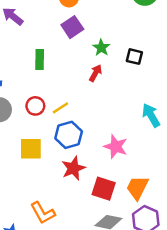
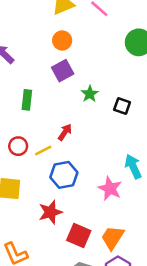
red arrow: (96, 73) -> (65, 132), moved
blue hexagon: (69, 135) -> (64, 175), moved
pink star: (116, 147) -> (110, 189), moved

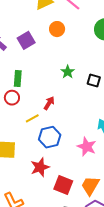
orange circle: (62, 40) -> (57, 29), moved
purple square: (63, 71) -> (26, 40), moved
red circle: (18, 146) -> (12, 98), moved

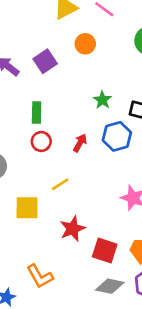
red circle: (12, 98) -> (41, 141), moved
yellow line: (32, 118) -> (60, 184), moved
blue hexagon: (50, 137) -> (117, 136), moved

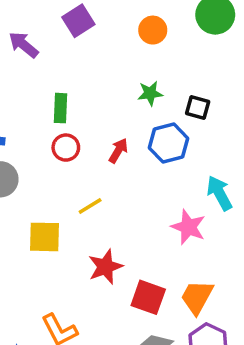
orange circle: (85, 44) -> (153, 30), moved
purple square: (45, 61) -> (78, 21), moved
green star: (102, 100) -> (150, 93), turned 30

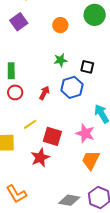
red square: (148, 297) -> (52, 136), moved
orange trapezoid: (197, 297) -> (91, 160), moved

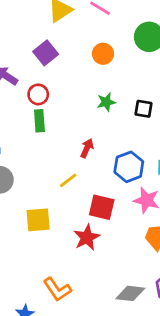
blue hexagon: (72, 87) -> (129, 167), moved
red circle: (15, 92) -> (38, 94), moved
yellow line: (30, 124) -> (68, 180), moved

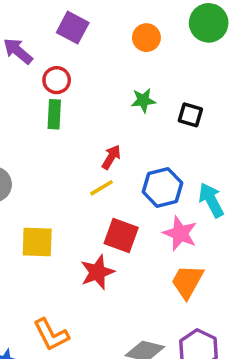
purple square: (46, 53) -> (73, 28), turned -30
yellow line: (68, 180) -> (102, 188), moved

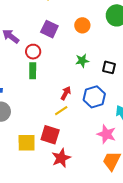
purple square: (73, 28) -> (49, 29), moved
blue hexagon: (162, 187) -> (94, 97), moved
red square: (121, 235) -> (50, 135), moved

